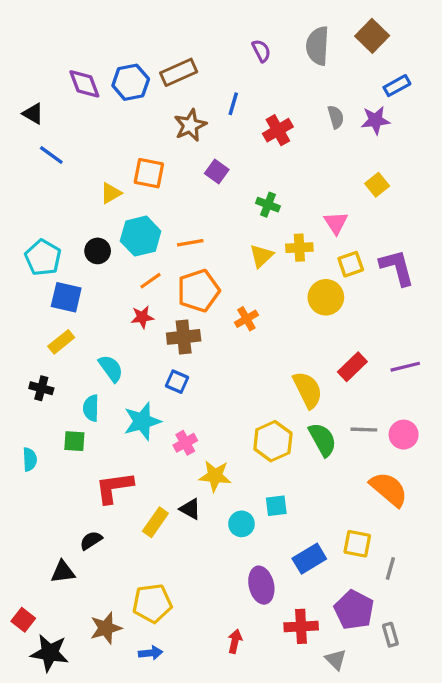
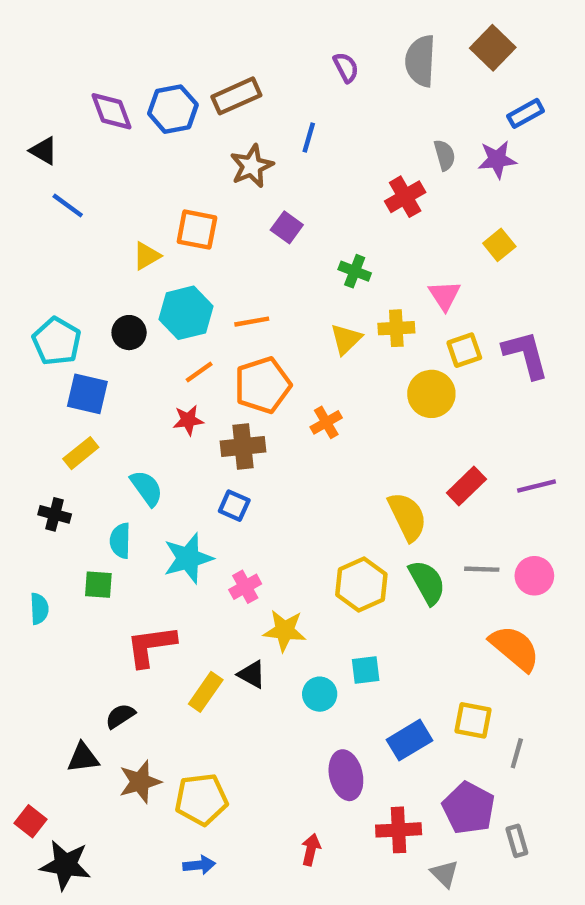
red cross: (278, 130) -> (405, 197), moved
brown star: (106, 628) -> (140, 782), moved

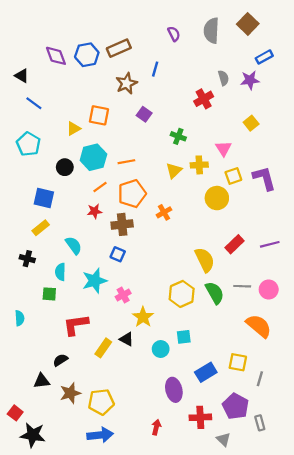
cyan pentagon: (57, 341) -> (28, 144), moved
cyan semicircle: (39, 609) -> (20, 318), moved
yellow star: (285, 631) -> (143, 317), turned 30
blue arrow: (199, 865) -> (100, 435), size x1.6

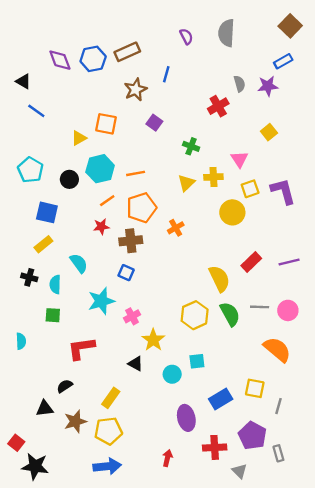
brown square: (248, 24) -> (290, 26), moved
cyan pentagon: (28, 144) -> (30, 170), moved
cyan semicircle: (60, 272) -> (55, 284), moved
yellow rectangle: (103, 348) -> (111, 398), moved

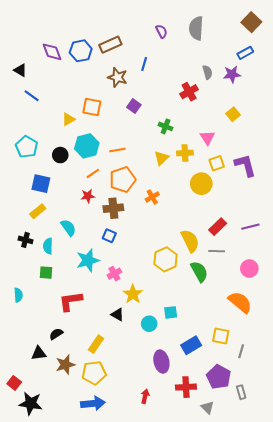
brown star: (136, 90) -> (117, 77), turned -30
gray line: (260, 307) -> (217, 251), moved
yellow hexagon: (195, 315) -> (166, 259), moved

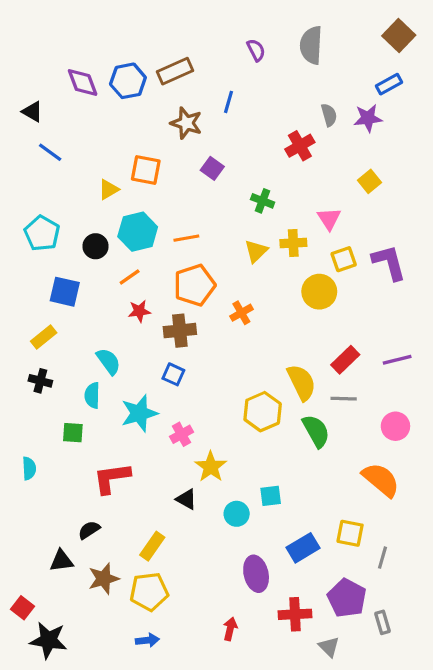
orange line: (93, 173) -> (130, 277), moved
yellow rectangle: (38, 211) -> (44, 337), moved
cyan semicircle: (48, 246) -> (92, 395), moved
blue arrow: (93, 403) -> (147, 640), size x0.6

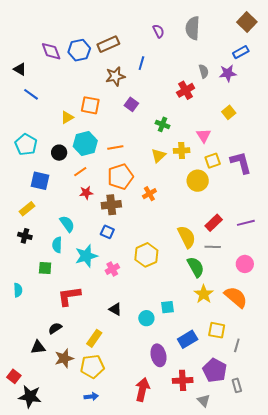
brown star: (186, 123) -> (115, 76), turned -30
yellow hexagon: (263, 412) -> (146, 255), moved
yellow star: (211, 467) -> (204, 294), moved
red arrow: (230, 629) -> (142, 389), size x1.6

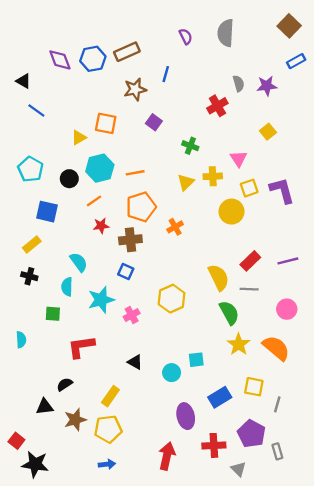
blue rectangle: (241, 52) -> (296, 61), moved

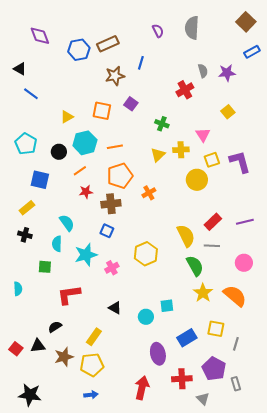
purple diamond: (60, 60) -> (40, 36), moved
orange square: (106, 123) -> (102, 111), moved
red square: (16, 441) -> (16, 349), moved

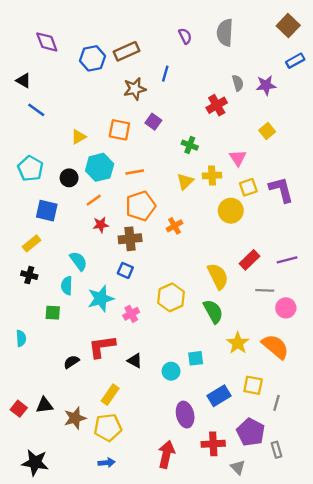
gray line: (212, 246) -> (265, 290), moved
green semicircle: (195, 266) -> (213, 311), moved
red L-shape: (69, 295) -> (102, 347), moved
black semicircle: (55, 327) -> (71, 362), moved

